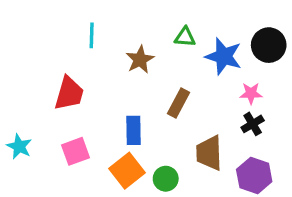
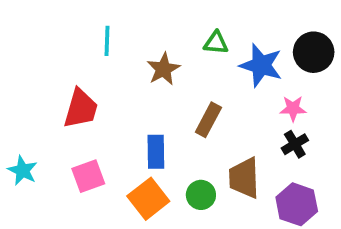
green circle: (166, 179) -> (201, 195), moved

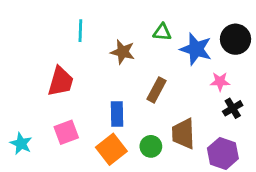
brown star: (163, 69) -> (123, 52), turned -30
black cross: (295, 144) -> (233, 108), moved
cyan star: (23, 170) -> (21, 144), moved

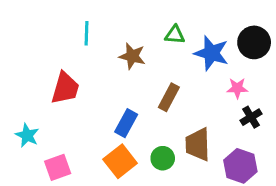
blue rectangle: (117, 114) -> (126, 123), turned 30
pink square: (66, 132) -> (58, 167), moved
cyan star: (21, 144) -> (27, 135), moved

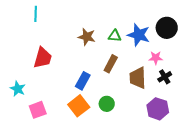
cyan line: (87, 33) -> (36, 14), moved
green triangle: (175, 35) -> (115, 36), moved
brown trapezoid: (198, 144) -> (138, 78), moved

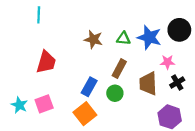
cyan star: (18, 89) -> (19, 105), moved
green circle: (107, 104) -> (115, 93), moved
pink square: (38, 110) -> (44, 104), moved

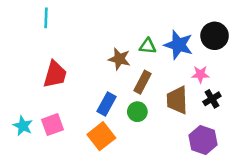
brown star: (93, 40) -> (119, 59), moved

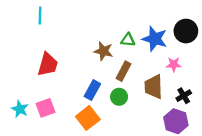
black cross: (212, 99) -> (184, 96), moved

